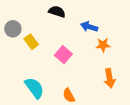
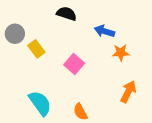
orange arrow: (110, 78) -> (128, 92), turned -144

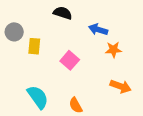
yellow rectangle: (36, 49) -> (34, 46), turned 42
orange arrow: (128, 92) -> (121, 86), turned 84

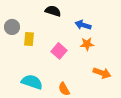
orange star: (113, 50) -> (87, 44), moved
cyan semicircle: (38, 97) -> (32, 82), turned -35

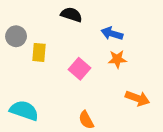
cyan semicircle: (32, 82) -> (24, 111), moved

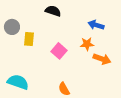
blue arrow: (112, 34) -> (96, 25), moved
orange arrow: (138, 98) -> (102, 59), moved

